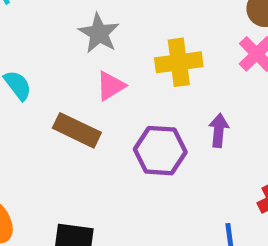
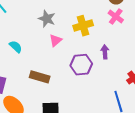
brown rectangle: (77, 130) -> (40, 77), moved

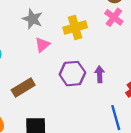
purple arrow: (105, 52) -> (100, 74), moved
brown rectangle: (40, 77) -> (23, 88), turned -48

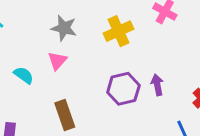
pink triangle: (42, 45) -> (57, 61), moved
brown rectangle: (23, 88) -> (65, 115), turned -70

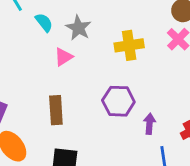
cyan semicircle: (24, 75) -> (44, 22), moved
purple arrow: (157, 85) -> (150, 124), moved

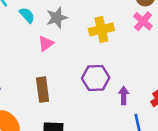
gray star: (78, 28) -> (57, 18), turned 30

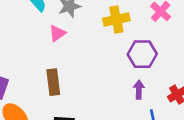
purple hexagon: (96, 78) -> (142, 54), moved

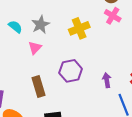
purple hexagon: (142, 54) -> (71, 71), moved

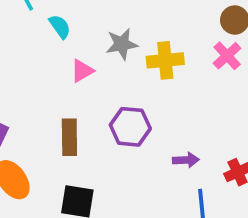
gray star: (41, 25) -> (122, 44), moved
purple arrow: (107, 80) -> (186, 160), turned 80

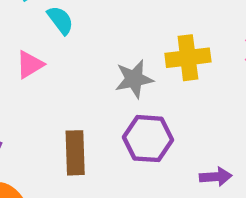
gray star: (122, 44) -> (134, 79), moved
pink triangle: (82, 71) -> (30, 65), moved

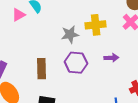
pink triangle: (30, 65) -> (19, 15), moved
purple arrow: (216, 177) -> (111, 58), moved

